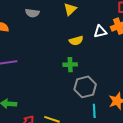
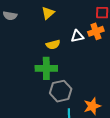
green cross: (70, 65) -> (46, 68), size x1.5

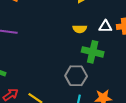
green cross: (46, 68) -> (93, 52), moved

